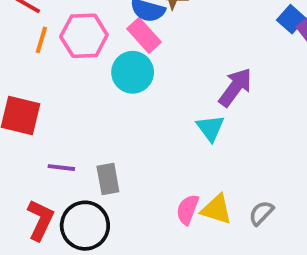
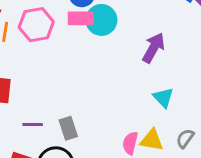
pink rectangle: (144, 35) -> (81, 18), turned -40
cyan circle: (133, 72) -> (101, 20), moved
cyan triangle: (210, 128) -> (163, 98), moved

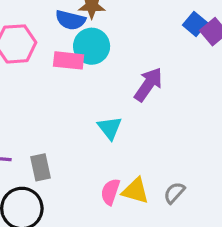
pink rectangle: (81, 18) -> (69, 60), moved
cyan triangle: (163, 98) -> (110, 128), moved

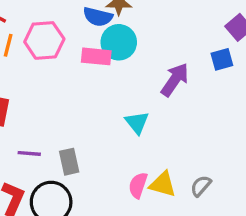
blue square: (195, 24) -> (222, 59), moved, turned 35

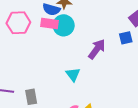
pink rectangle: (96, 56) -> (50, 23), moved

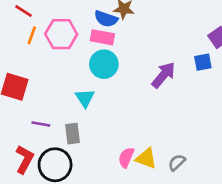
cyan circle: (64, 25) -> (104, 64), moved
cyan triangle: (73, 74) -> (85, 98), moved

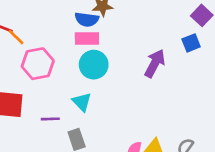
pink hexagon: (61, 34) -> (38, 64), moved
orange line: (32, 35) -> (16, 37), moved, turned -54
purple line: (41, 124) -> (50, 119), moved

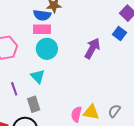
blue square: (191, 43) -> (119, 33), turned -32
purple line: (50, 119) -> (14, 89), turned 72

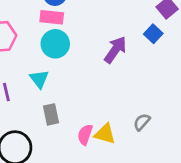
gray rectangle: (34, 104) -> (51, 114), moved
gray semicircle: (114, 111) -> (142, 122), moved

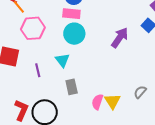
yellow triangle: (105, 134) -> (112, 101), turned 42

